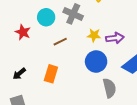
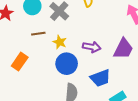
yellow star: (94, 35) -> (60, 42), moved

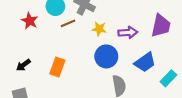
brown line: (38, 34) -> (68, 23), moved
yellow star: (60, 42) -> (99, 29), moved

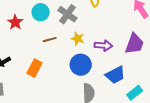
brown line: (68, 23) -> (50, 40), moved

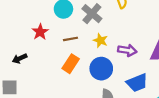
red star: (15, 22) -> (40, 32), moved
orange rectangle: (34, 68) -> (71, 64), moved

